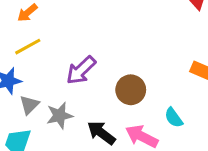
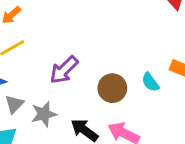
cyan semicircle: (174, 118) -> (150, 82), moved

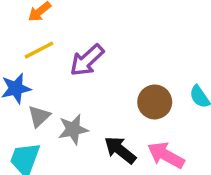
purple arrow: (64, 70) -> (87, 60), moved

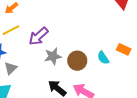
gray star: (73, 129) -> (53, 56), moved

